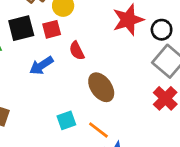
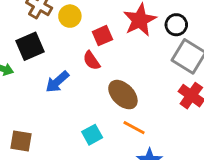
red square: (52, 29) -> (102, 36), moved
orange line: (98, 130) -> (134, 128), moved

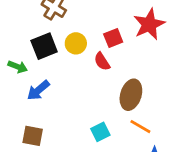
yellow circle: (70, 16) -> (76, 43), moved
blue arrow: (57, 82) -> (38, 90), moved
brown ellipse: (123, 95) -> (131, 95), turned 60

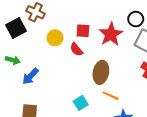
red star: (149, 24) -> (111, 34), moved
red square: (113, 38) -> (83, 31), turned 32
black square: (44, 46) -> (16, 28), moved

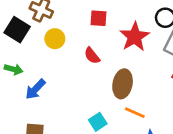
black square: (16, 28) -> (17, 30), turned -30
red square: (83, 31) -> (99, 18), moved
yellow circle: (55, 38) -> (55, 39), moved

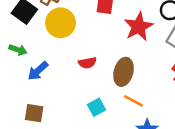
yellow circle: (55, 39) -> (61, 23), size x1.5
red semicircle: (92, 56) -> (87, 63), moved, turned -66

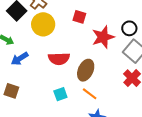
red semicircle: (87, 63) -> (59, 59), size x1.5

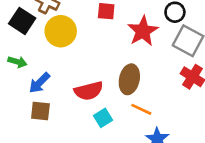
red semicircle: (59, 59) -> (89, 91), moved
brown square: (11, 91) -> (40, 111), moved

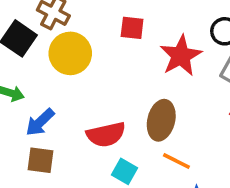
cyan square: (103, 118) -> (125, 171), turned -30

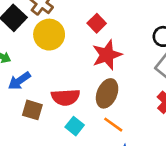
red square: (132, 28) -> (97, 23), turned 30
red star: (181, 56) -> (107, 55), moved
brown square: (41, 160) -> (32, 110), moved

